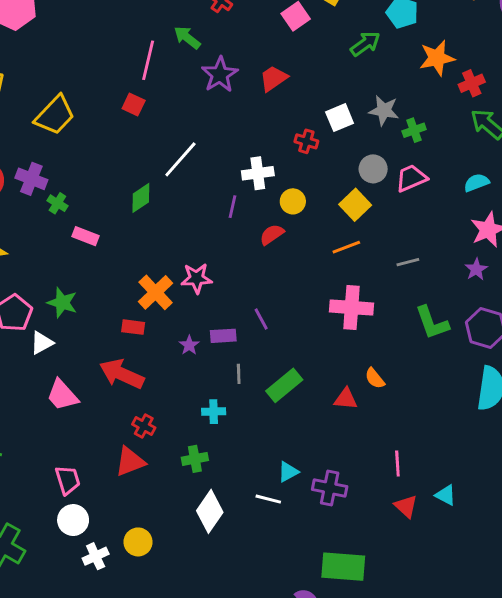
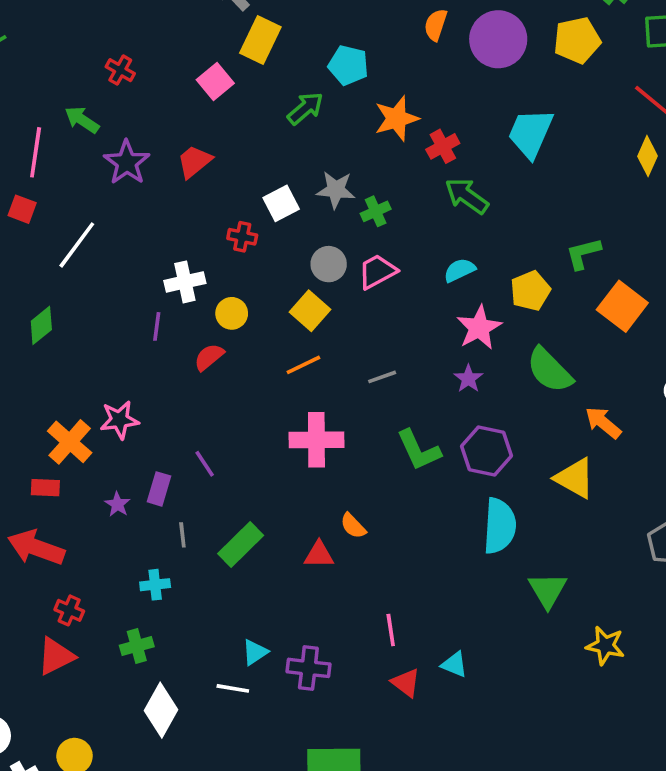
white line: (180, 159) -> (77, 245), moved
purple rectangle: (223, 336) -> (159, 489), turned -65

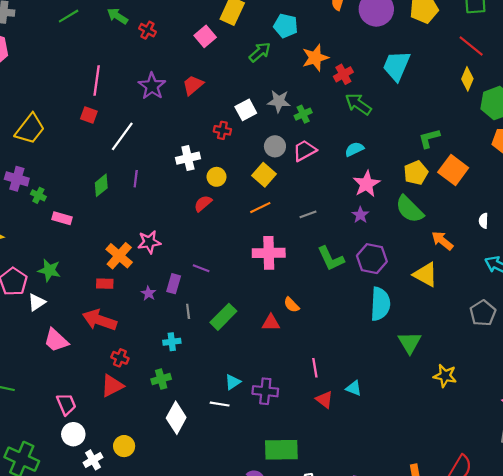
green arrow: (82, 120) -> (117, 16), moved
yellow pentagon: (530, 291) -> (416, 173), moved
purple line: (157, 326) -> (136, 179), moved
purple line: (205, 464) -> (201, 268), turned -35

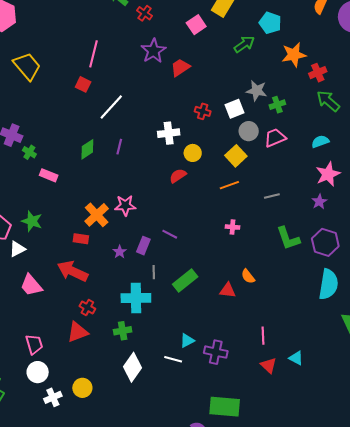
purple star: (152, 86) -> (153, 51), moved
white square: (246, 110) -> (234, 109), moved
yellow trapezoid: (30, 129) -> (27, 66), moved, turned -84
pink cross: (269, 253) -> (232, 227), size x0.5
cyan cross: (172, 342) -> (136, 298), size x1.8

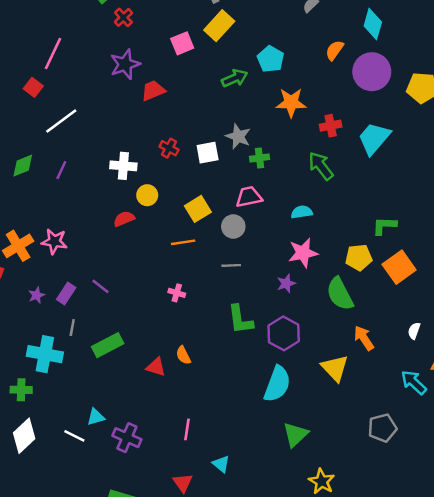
red cross: (318, 73) -> (331, 126), moved
gray circle: (249, 131) -> (233, 226), moved
red triangle: (269, 365) -> (183, 483), moved

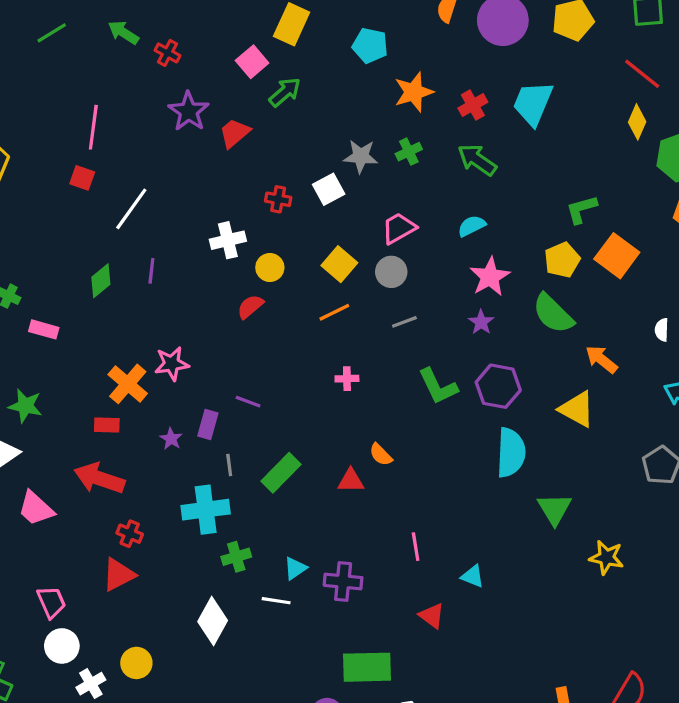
green arrow: (235, 78) -> (285, 92), moved
green cross: (259, 158) -> (409, 152), moved
green cross: (21, 390) -> (236, 557), moved

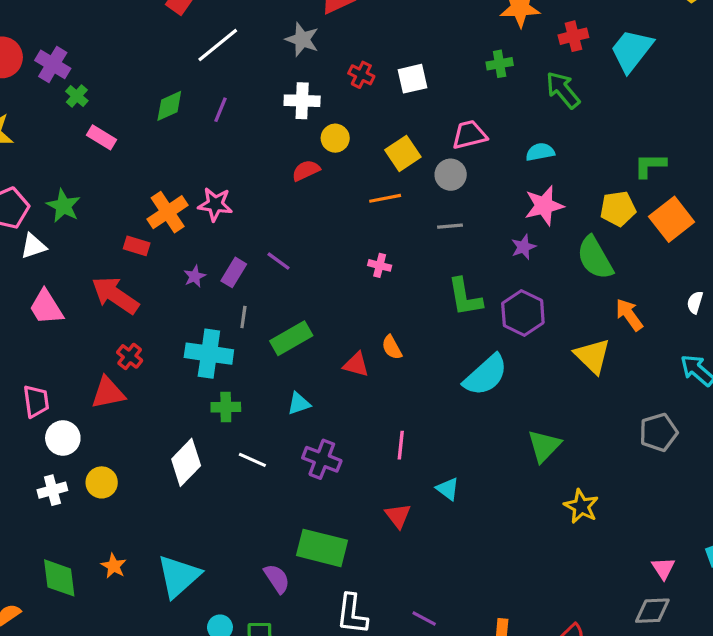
gray star: (361, 156) -> (302, 39), moved
cyan semicircle: (511, 453) -> (486, 375), moved, turned 30
cyan triangle: (295, 568) -> (299, 404), moved
white circle: (62, 646) -> (63, 438), moved

